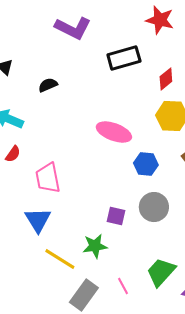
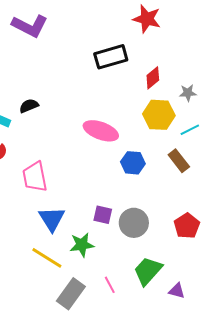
purple L-shape: (73, 28) -> (30, 26), moved
black semicircle: (48, 85) -> (29, 106), moved
gray circle: (154, 207) -> (134, 223), moved
blue triangle: (38, 220) -> (52, 219), moved

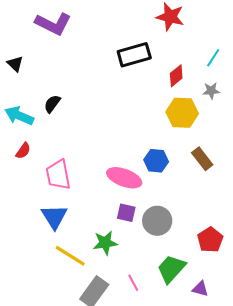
black semicircle: (29, 106) -> (52, 104), turned -30
cyan line: (190, 130) -> (213, 58), moved, turned -30
pink ellipse: (101, 131) -> (124, 178), moved
blue triangle: (52, 219) -> (54, 217), moved
red pentagon: (187, 226) -> (210, 240), moved

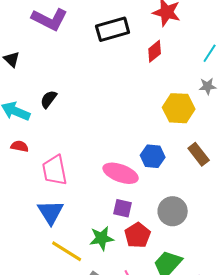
black rectangle: (134, 55) -> (113, 29), moved
red diamond: (176, 76) -> (155, 51), moved
red semicircle: (23, 151) -> (20, 146), turned -114
gray circle: (157, 221) -> (173, 211), moved
red pentagon: (210, 240) -> (138, 235), moved

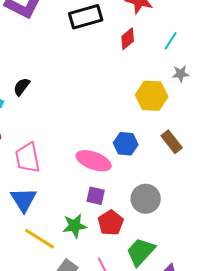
cyan line: (210, 53) -> (171, 41), moved

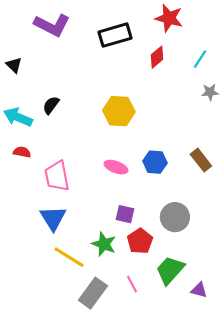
yellow hexagon: (152, 96) -> (119, 111), moved
pink ellipse: (94, 161) -> (116, 167), moved, size x0.7
green star: (75, 226) -> (104, 244), turned 30

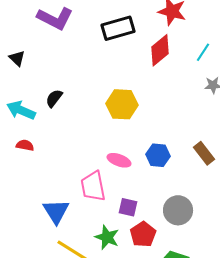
red diamond: (157, 57) -> (160, 50), size x1.4
pink trapezoid: (57, 176) -> (93, 186), moved

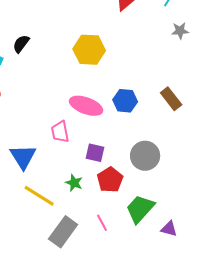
pink ellipse: (119, 160) -> (86, 106), size x1.4
pink trapezoid: (93, 186) -> (60, 132), size x0.7
green star: (107, 237) -> (74, 183), size x0.7

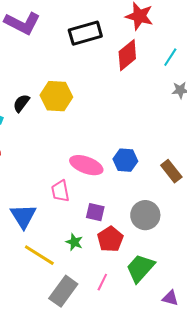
yellow hexagon: (89, 50) -> (56, 96), moved
brown rectangle: (171, 99) -> (171, 171), moved
pink line: (102, 223) -> (102, 282), turned 54
purple triangle: (169, 229) -> (170, 298), moved

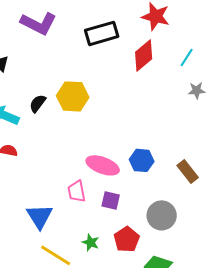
purple square: (95, 212) -> (111, 200), moved

